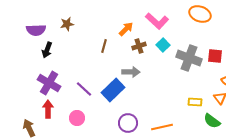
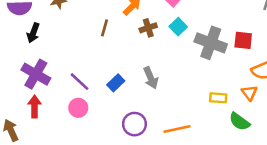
gray arrow: (131, 72) -> (151, 78), moved, turned 66
blue rectangle: (113, 90) -> (116, 83), size x0.6
pink circle: (77, 118) -> (78, 108), moved

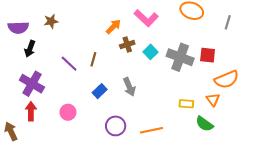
cyan square: (178, 27) -> (150, 52), moved
brown line: (105, 28) -> (93, 59), moved
purple line: (80, 82) -> (69, 64), moved

